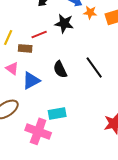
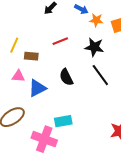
black star: (64, 23) -> (94, 47), moved
red line: (39, 34) -> (60, 41), moved
pink triangle: (12, 68) -> (18, 76), turned -32

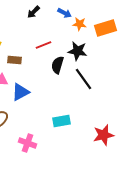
black semicircle: (66, 77) -> (58, 65), moved, turned 42
cyan rectangle: (63, 121) -> (62, 121), moved
pink cross: (44, 139) -> (28, 143), size x0.7

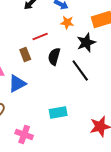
orange star: (80, 24) -> (67, 23), moved
black star: (78, 51) -> (86, 43), moved, turned -30
brown rectangle: (14, 60) -> (25, 55), moved, turned 64

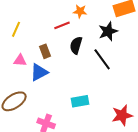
orange star: (67, 23) -> (80, 11), moved
brown rectangle: (25, 55) -> (45, 51), moved

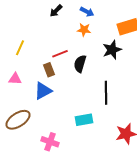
red line: (62, 25) -> (60, 54), moved
black line: (102, 59) -> (106, 93), moved, turned 35
pink triangle: (20, 60) -> (15, 79), moved

